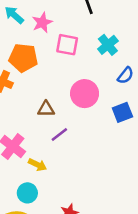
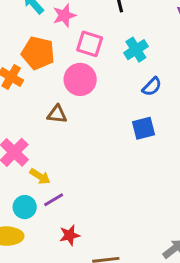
pink circle: (85, 94) -> (80, 79), moved
purple line: (59, 135) -> (54, 200), moved

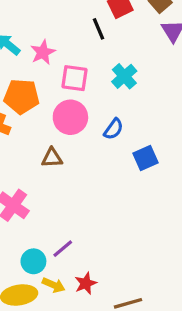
blue semicircle: (152, 87) -> (114, 129), moved
yellow arrow: (40, 176) -> (54, 285), moved

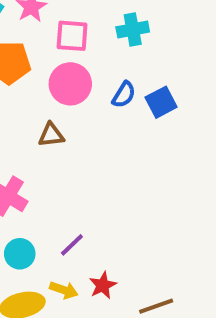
cyan cross: (124, 76) -> (133, 29), turned 35
blue square: (145, 158) -> (161, 102), moved
cyan circle: (33, 261) -> (20, 254), moved

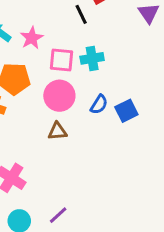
cyan cross: (133, 29) -> (92, 58), moved
brown triangle: (51, 135) -> (57, 131), moved

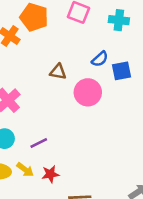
cyan cross: (92, 58) -> (119, 20), moved
pink circle: (59, 96) -> (88, 92), moved

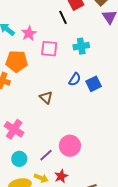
brown triangle: (58, 72) -> (46, 98), turned 48
pink circle: (88, 92) -> (70, 146), moved

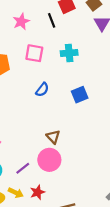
pink star: (29, 33) -> (21, 21), moved
blue semicircle: (75, 79) -> (42, 90), moved
brown triangle: (46, 98) -> (53, 137), moved

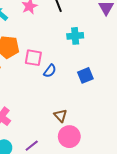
pink square: (34, 53) -> (33, 58), moved
pink circle: (49, 160) -> (69, 137), moved

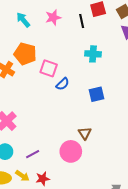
brown triangle: (60, 116) -> (85, 133), moved

